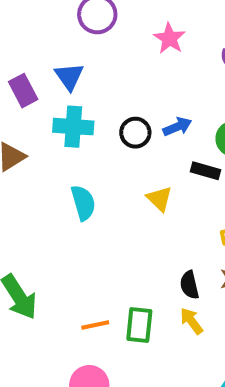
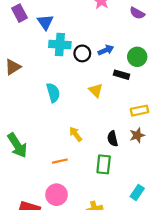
purple rectangle: (23, 91) -> (20, 13), moved
cyan cross: (73, 127) -> (60, 44), moved
yellow arrow: (191, 321) -> (76, 134), moved
green rectangle: (139, 325) -> (104, 164), moved

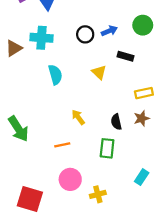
cyan cross: (60, 44) -> (41, 38), moved
green circle: (137, 57) -> (143, 25), moved
pink circle: (57, 195) -> (70, 179), moved

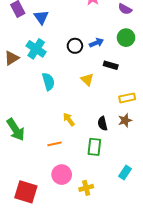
cyan cross: (41, 38) -> (36, 49), turned 30

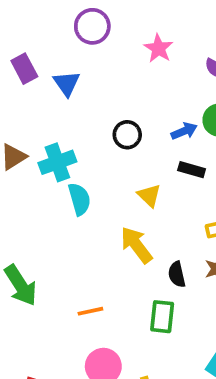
blue arrow: (96, 43) -> (184, 131), moved
cyan cross: (36, 49) -> (57, 162), moved, turned 36
yellow arrow: (69, 119) -> (136, 245), moved, size x1.5

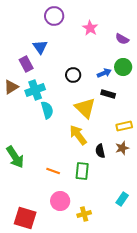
purple rectangle: (24, 69) -> (26, 64), moved
yellow triangle: (149, 195) -> (85, 108), size x1.6
orange line: (90, 311) -> (53, 171), turned 32
green rectangle: (162, 317) -> (82, 171), moved

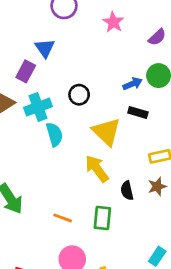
purple semicircle: (122, 39) -> (157, 37), turned -72
purple rectangle: (26, 64) -> (26, 71), turned 56
black circle: (73, 75) -> (79, 95), moved

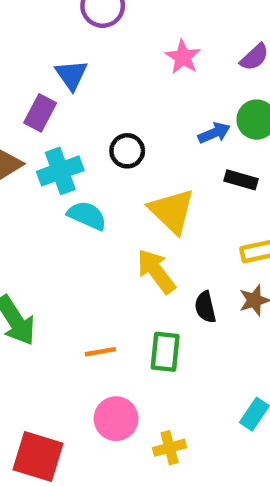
pink star: (113, 22) -> (183, 57), moved
black rectangle: (138, 113) -> (241, 180), moved
cyan semicircle: (54, 134) -> (87, 216), turned -50
orange line: (63, 218) -> (100, 352), turned -30

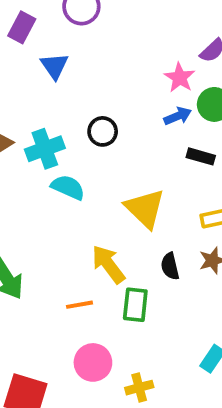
pink star: (183, 57) -> (180, 78), moved
purple rectangle: (40, 113) -> (22, 27), moved
yellow triangle: (172, 211) -> (145, 208), moved
yellow arrow: (156, 271) -> (108, 264), moved

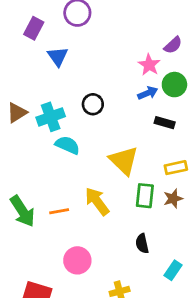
black semicircle: (170, 266) -> (142, 244), moved
orange line: (79, 305) -> (59, 211), moved
green rectangle: (135, 305) -> (145, 196), moved
pink circle: (93, 362) -> (77, 260), moved

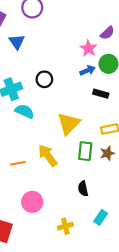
yellow triangle: (124, 161) -> (69, 123), turned 30
cyan rectangle: (173, 270) -> (101, 217), moved

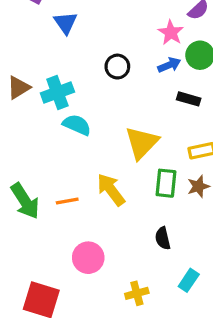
black circle: (44, 79) -> (117, 67), moved

